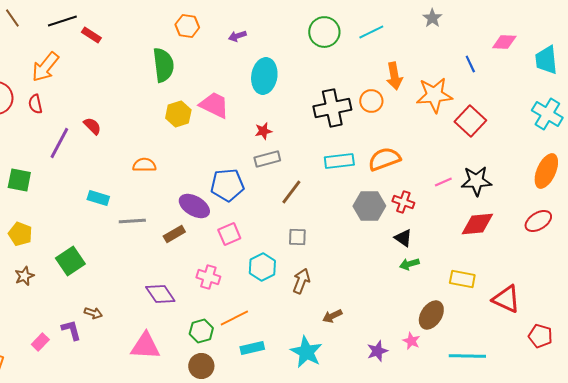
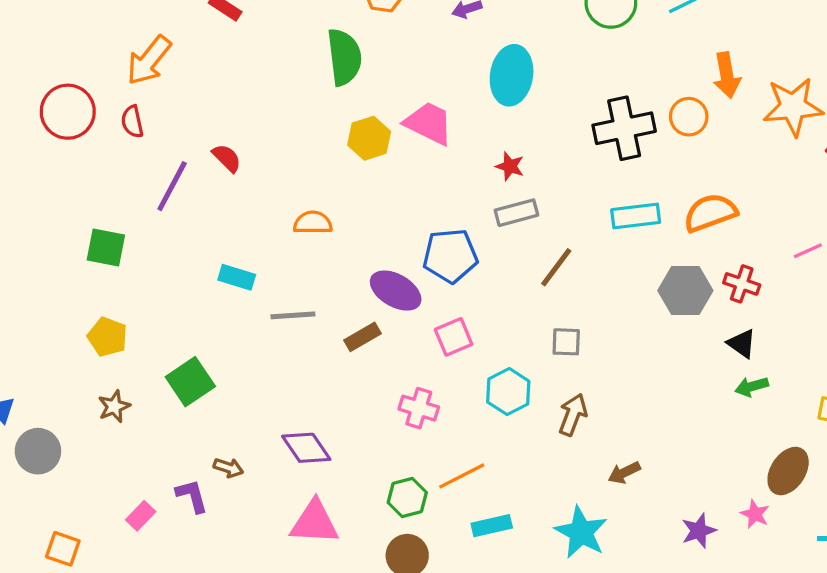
red star: (263, 131) -> (510, 166), turned 30
purple diamond: (160, 294) -> (306, 448), moved

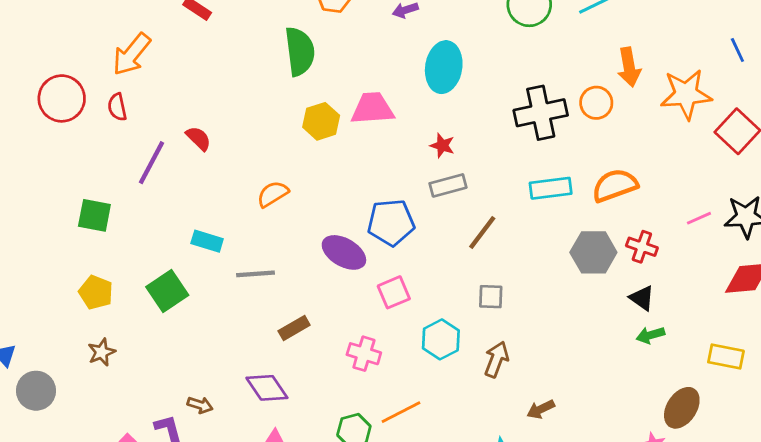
pink trapezoid: (429, 123) -> (372, 108), turned -30
orange semicircle: (313, 223) -> (273, 194), turned -32
brown rectangle: (362, 337) -> (294, 328), moved
green square: (190, 382) -> (167, 291), moved

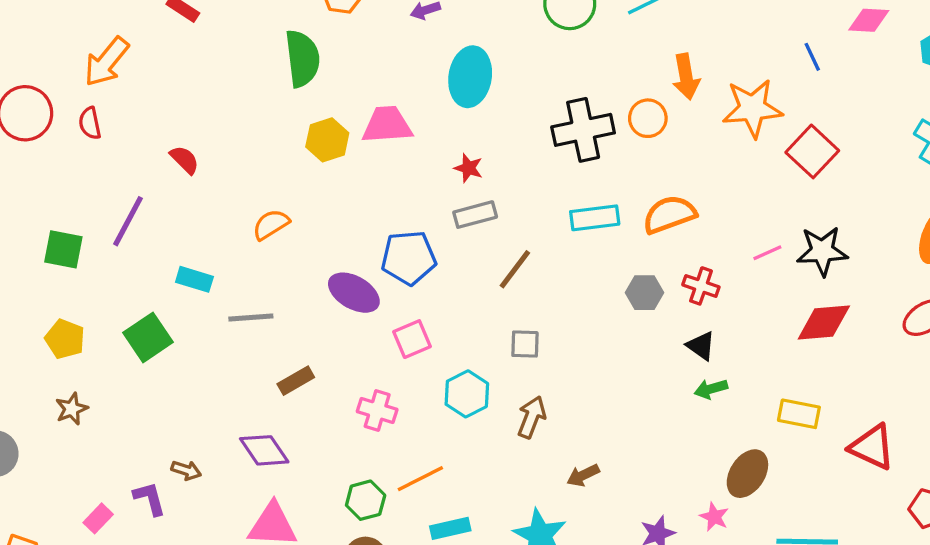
purple line: (151, 163) -> (128, 221), moved
gray hexagon: (593, 252) -> (644, 293), size x0.7

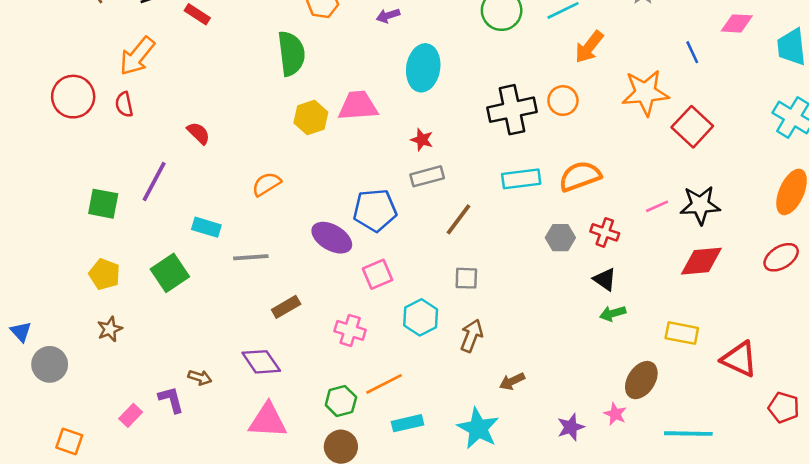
orange arrow: (686, 77) -> (589, 47), moved, turned 48

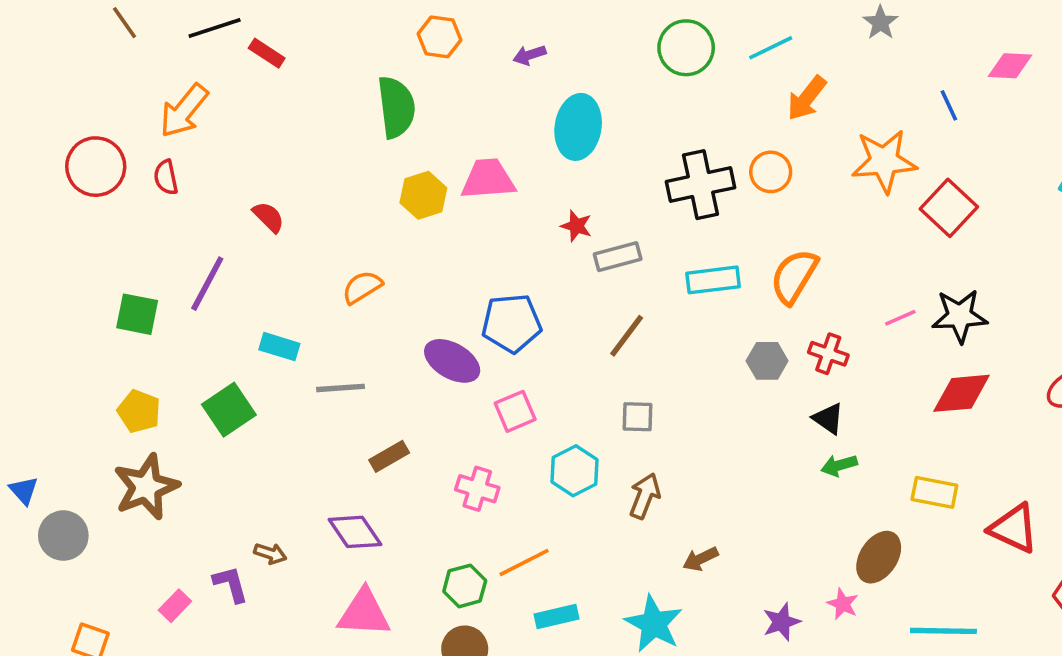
gray rectangle: (427, 176) -> (618, 257), moved
orange semicircle: (580, 176) -> (794, 276), turned -39
brown star: (110, 329) -> (146, 487), size x1.8

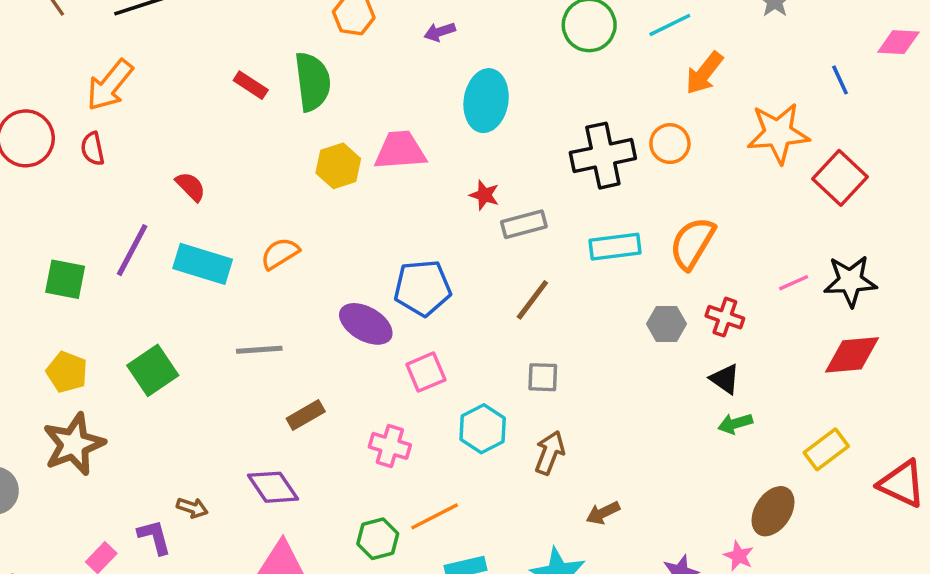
red rectangle: (267, 53) -> (251, 85), moved
cyan rectangle: (279, 347) -> (203, 264), moved, size x1.5
yellow rectangle: (934, 492) -> (826, 449), turned -48

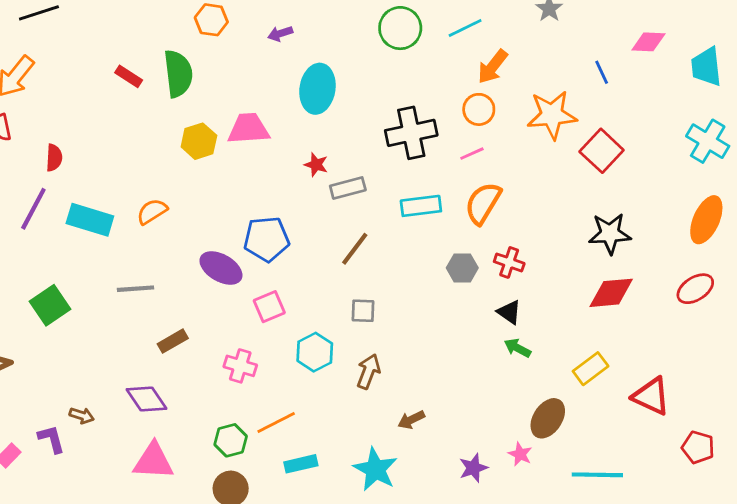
orange circle: (670, 144) -> (479, 109), moved
red semicircle: (191, 186) -> (54, 158), moved, turned 48
pink line: (794, 283) -> (472, 154), moved
green arrow: (735, 424) -> (517, 348), turned 44

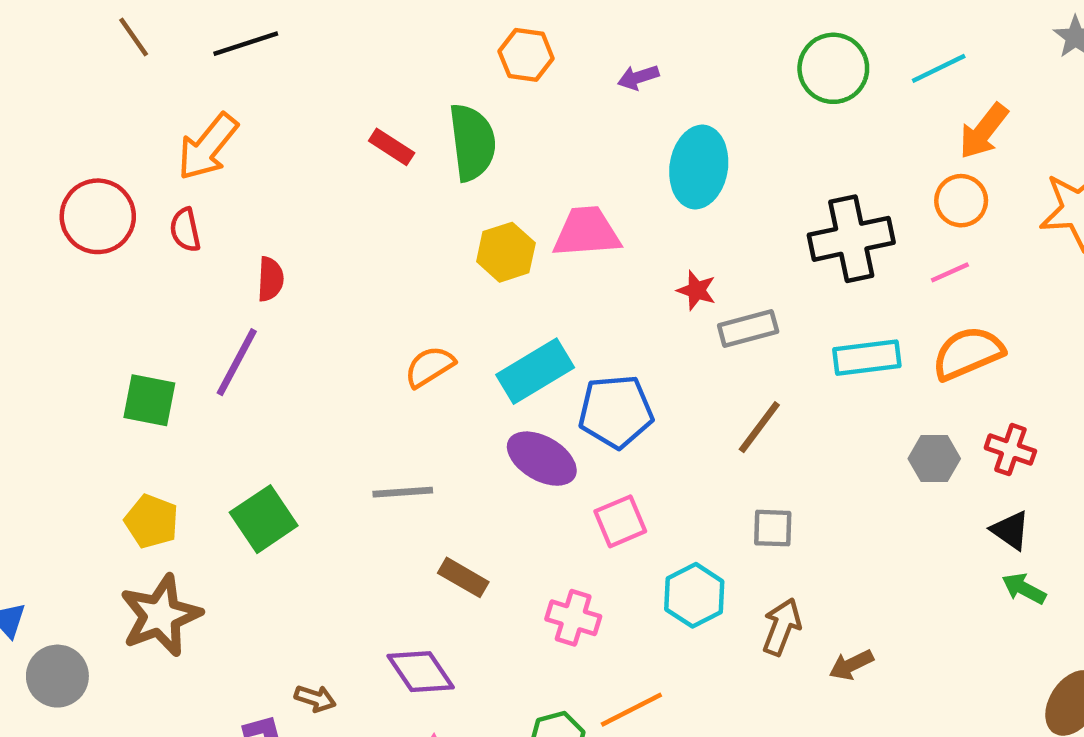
orange semicircle: (483, 203) -> (968, 353), turned 36
cyan rectangle: (90, 220) -> (535, 371), moved, turned -48
brown rectangle: (173, 341) -> (463, 577), turned 60
brown arrow: (411, 420) -> (851, 665), moved

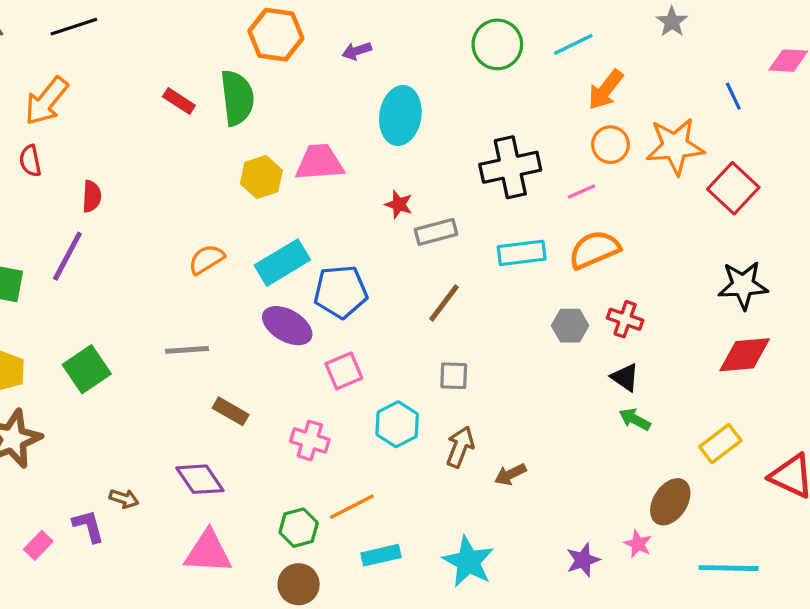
orange hexagon: (526, 55) -> (276, 35), size x1.4
orange circle: (961, 201) -> (610, 145), moved

